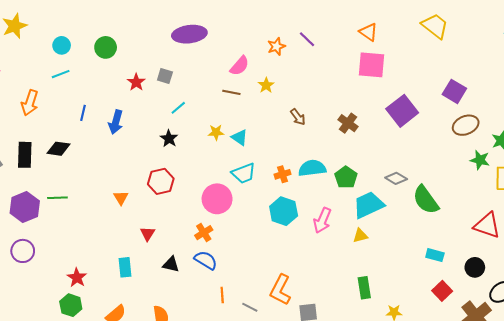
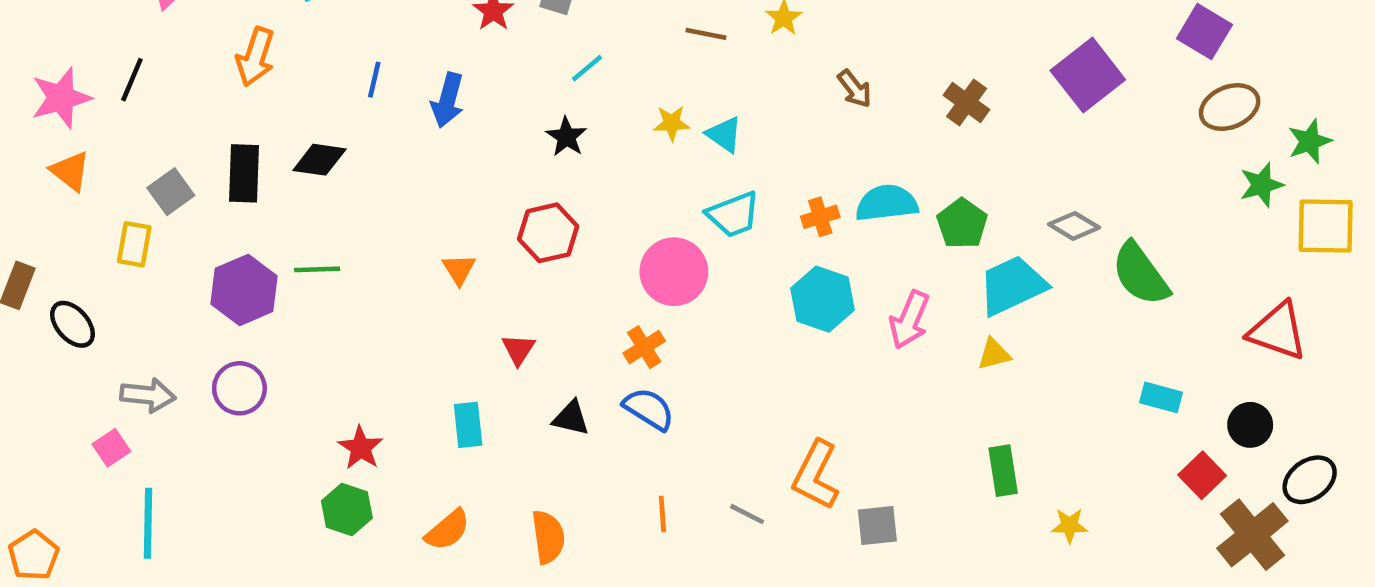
green star: (480, 160) -> (1262, 185), turned -30
red square: (442, 291) -> (1202, 475), moved
orange line: (222, 295) -> (662, 514), moved

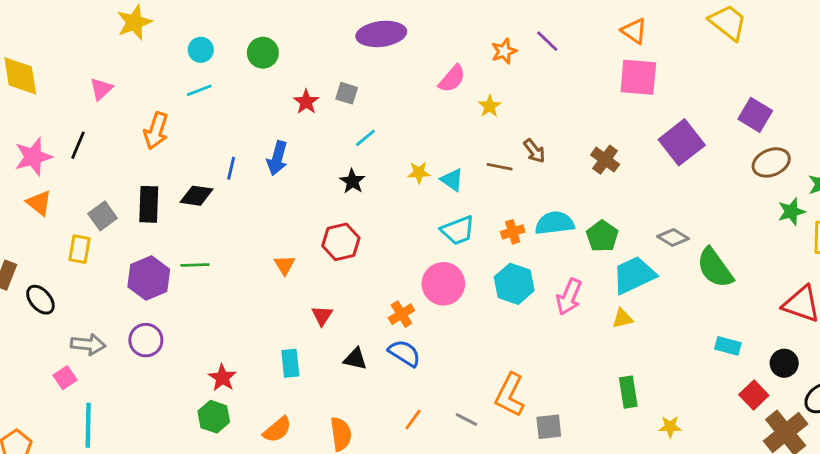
brown line: (706, 34) -> (500, 167), moved
blue line: (374, 80) -> (231, 168), moved
pink circle: (674, 272) -> (443, 284), moved
orange line: (662, 514) -> (413, 420), turned 40

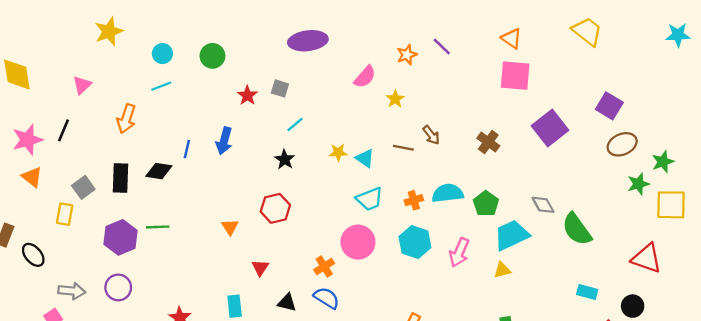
gray diamond: (673, 238) -> (543, 205), turned 30

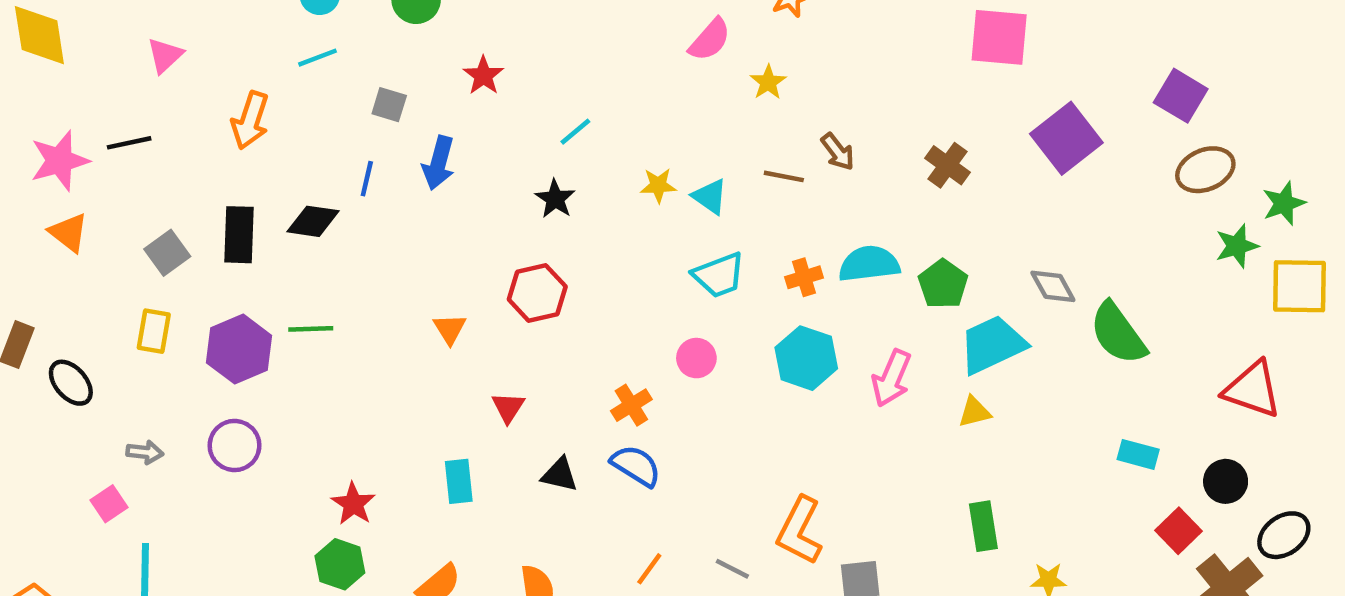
gray square: (280, 88) -> (389, 105), moved
black line: (64, 130) -> (129, 143), turned 55
yellow rectangle: (65, 214) -> (154, 331), moved
pink circle: (358, 242) -> (696, 358), size x0.6
gray arrow: (72, 291) -> (145, 452), size x0.7

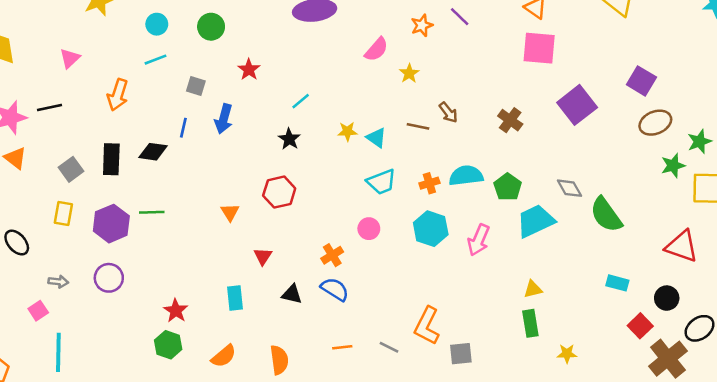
yellow triangle: (974, 412) -> (533, 289), moved
orange line: (649, 569) -> (342, 347), turned 48

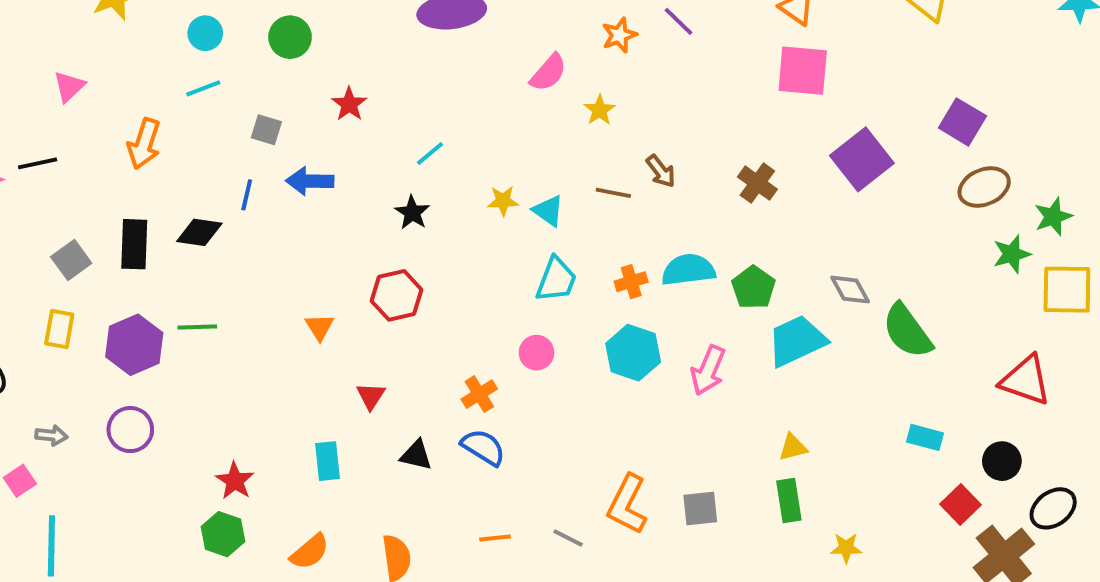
blue arrow: (224, 119) -> (310, 181), turned 76
cyan trapezoid: (381, 182) -> (556, 280), turned -48
gray square: (461, 354) -> (700, 508), moved

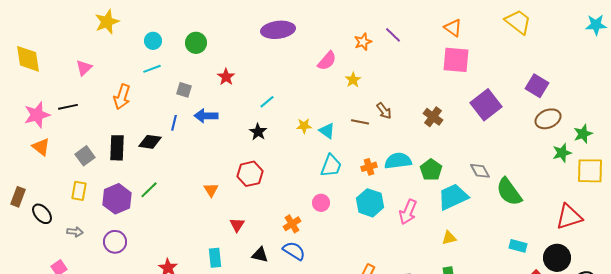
green line: (197, 327) -> (149, 190), turned -42
red triangle: (1026, 380) -> (569, 217), turned -36
gray arrow: (51, 435) -> (75, 232), moved
yellow triangle: (793, 447) -> (449, 238), moved
black circle: (1002, 461) -> (557, 258), size x1.4

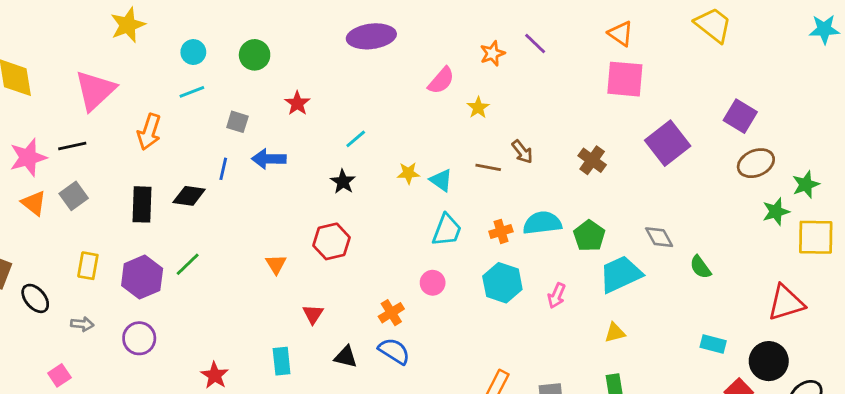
pink triangle: (84, 68) -> (95, 90), size x1.8
gray square: (85, 156) -> (74, 196), moved
green semicircle: (509, 192) -> (700, 267), size x0.6
pink arrow: (408, 212) -> (557, 296), size x0.7

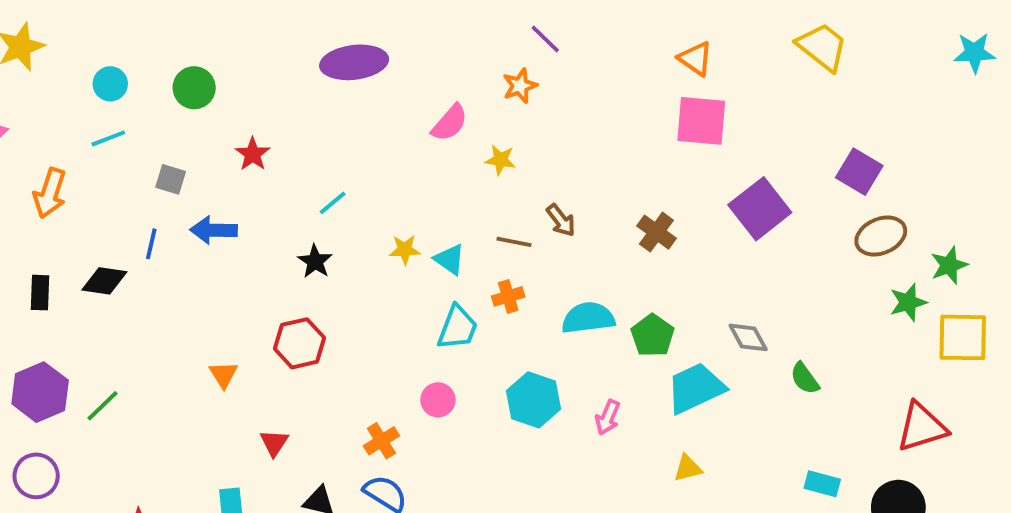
purple line: (535, 43) -> (545, 39), moved
yellow star: (478, 108) -> (500, 160), turned -30
black rectangle: (142, 204) -> (40, 293), size x0.7
orange cross: (501, 231) -> (508, 296), moved
green line: (188, 264) -> (102, 406), moved

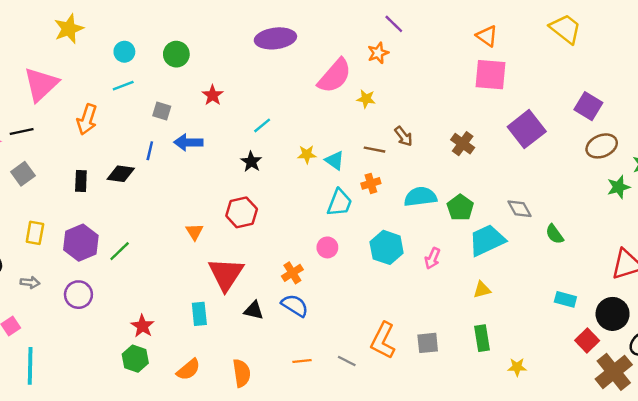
pink semicircle: (450, 123) -> (335, 76), size x1.5
red triangle: (274, 443) -> (226, 274), size x2.0

